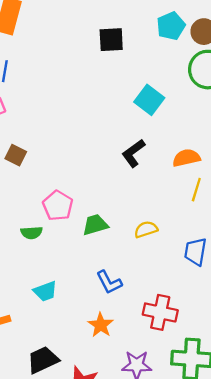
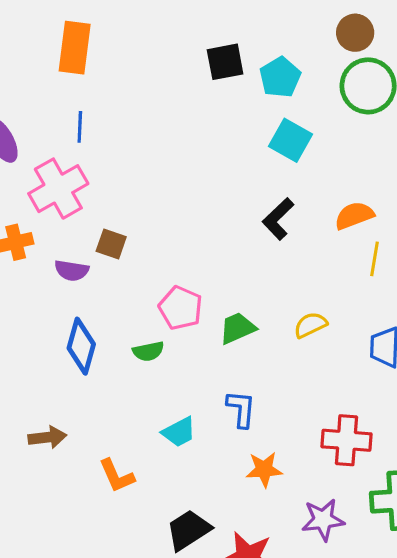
cyan pentagon: (171, 26) -> (280, 77), moved
blue L-shape: (109, 282) -> (241, 409), moved, turned -140
orange star: (101, 325) -> (264, 469), turned -30

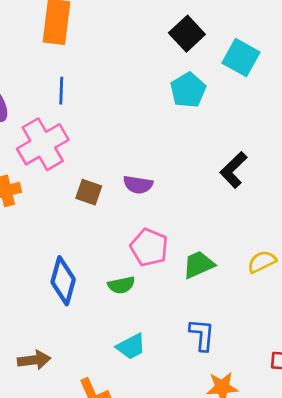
black square: (225, 62) -> (187, 34), turned -32
cyan pentagon: (280, 77) -> (188, 90), moved
cyan square: (291, 140) -> (241, 58), moved
purple semicircle: (72, 270) -> (138, 185), moved
cyan trapezoid: (179, 432) -> (131, 347), moved

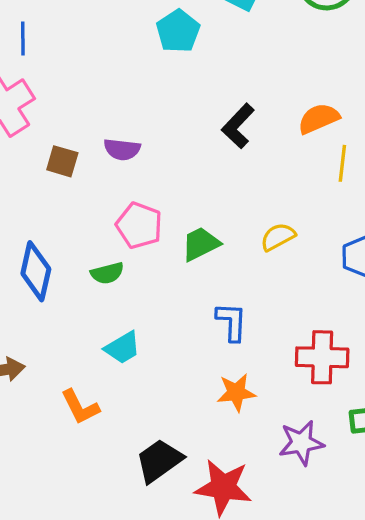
blue L-shape: (202, 335) -> (232, 322), moved

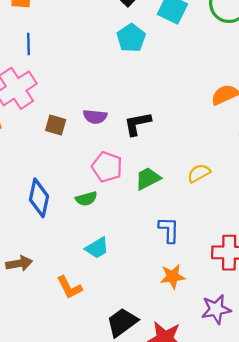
black L-shape: (238, 126) -> (138, 124), moved, turned 36

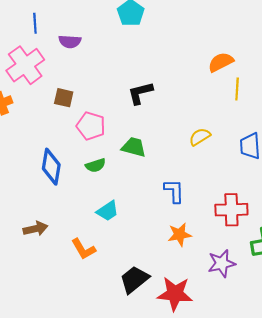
purple semicircle: (95, 117) -> (70, 42), moved
pink pentagon: (107, 167) -> (91, 126), moved
green trapezoid: (148, 179) -> (134, 147), moved, turned 45

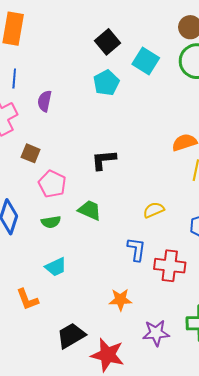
purple semicircle: (70, 42) -> (45, 101), turned 90
blue L-shape: (174, 191) -> (136, 249), moved
red cross: (231, 210) -> (170, 266), moved

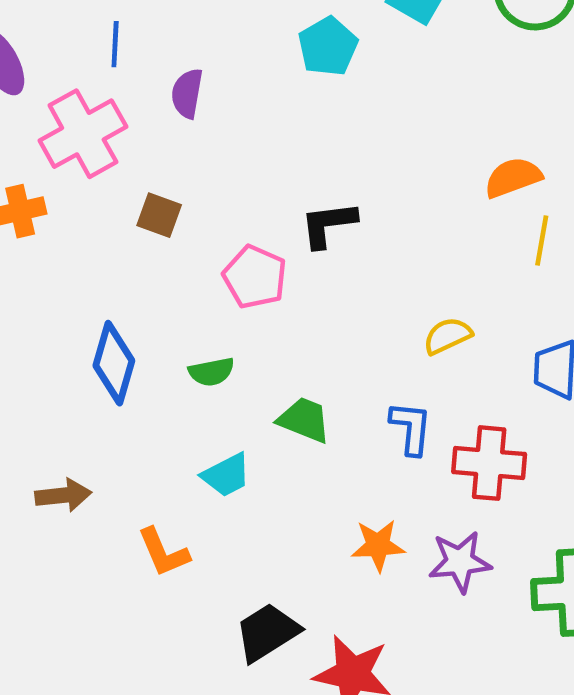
pink pentagon: (52, 184) -> (255, 277), moved
green trapezoid: (90, 210) -> (304, 420), moved
purple star: (156, 333) -> (460, 562), moved

